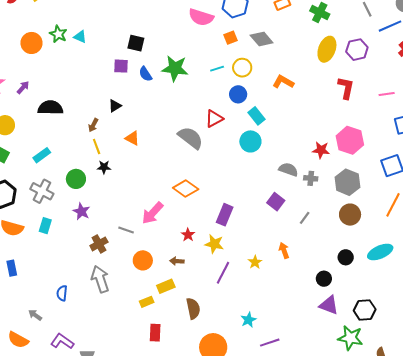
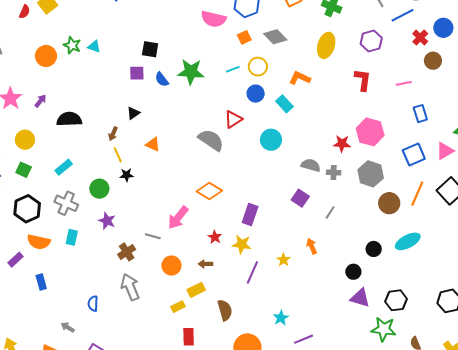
yellow ellipse: (327, 49) -> (326, 45), moved
cyan rectangle: (256, 116) -> (284, 104), moved
brown circle: (350, 215) -> (389, 203), moved

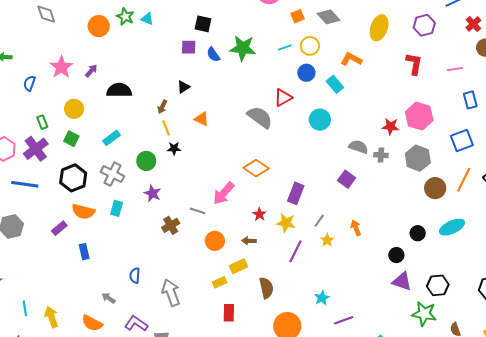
gray line: (330, 212) -> (319, 221), moved
gray arrow: (130, 287) -> (171, 293), moved

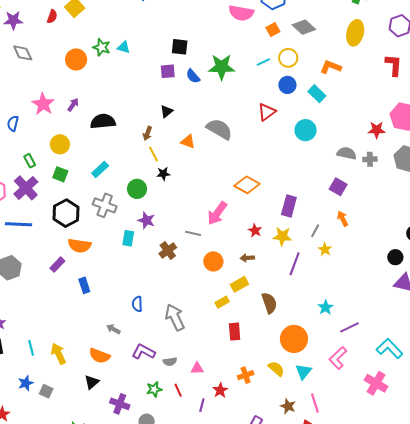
gray semicircle: (260, 117) -> (219, 129), moved
cyan rectangle: (117, 208) -> (128, 238), moved
orange arrow: (356, 228) -> (343, 219), moved

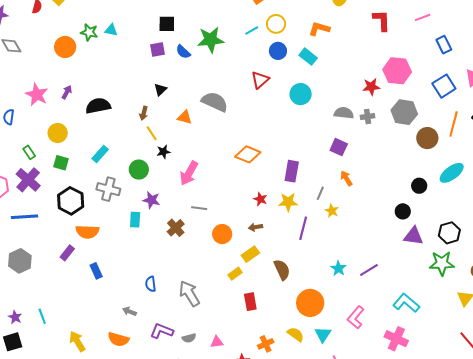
pink arrow: (217, 213) -> (189, 173), moved
purple line: (350, 327) -> (369, 270), moved
cyan line: (31, 348) -> (42, 316), moved

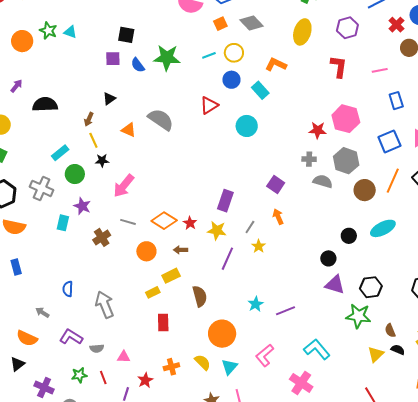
gray semicircle: (344, 113) -> (323, 181), moved
cyan rectangle: (100, 154) -> (60, 153), moved
orange diamond: (248, 154) -> (164, 221), moved

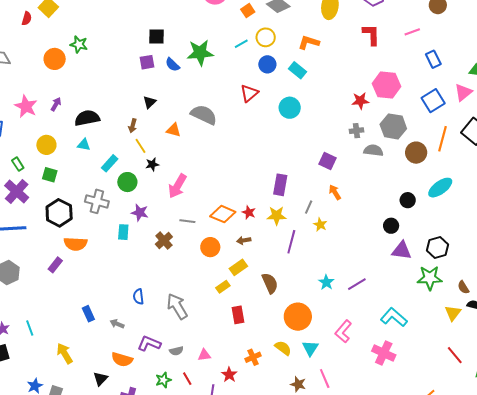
cyan triangle: (70, 32) -> (84, 145), moved
blue rectangle: (16, 267) -> (88, 314), moved
orange semicircle: (27, 338) -> (122, 359), moved

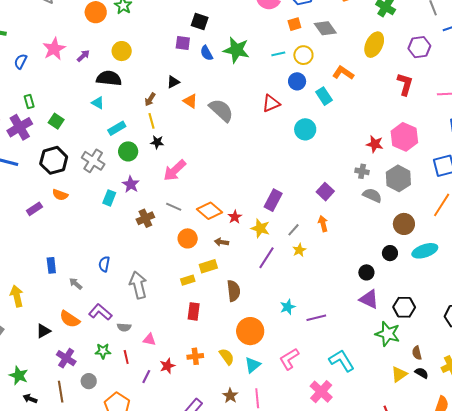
orange triangle: (174, 130) -> (190, 101), moved
yellow circle: (46, 145) -> (122, 51), moved
brown circle: (416, 153) -> (404, 224), moved
orange semicircle: (76, 244) -> (60, 195), size x0.7

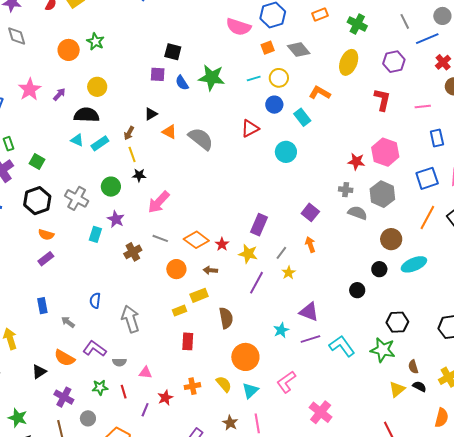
cyan rectangle: (117, 128) -> (100, 143), moved
purple rectangle: (34, 209) -> (46, 259), moved
purple triangle: (369, 299) -> (309, 312), moved
cyan L-shape: (342, 361) -> (342, 346), moved

